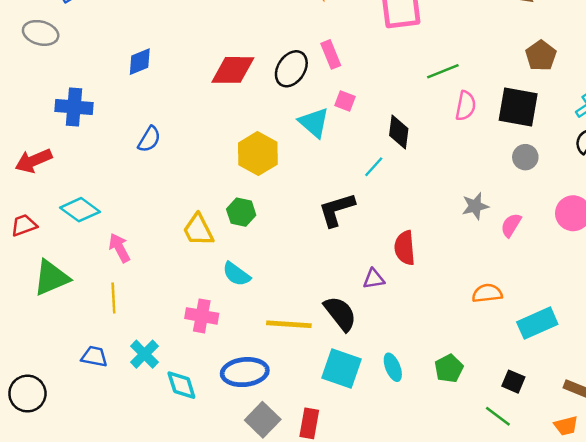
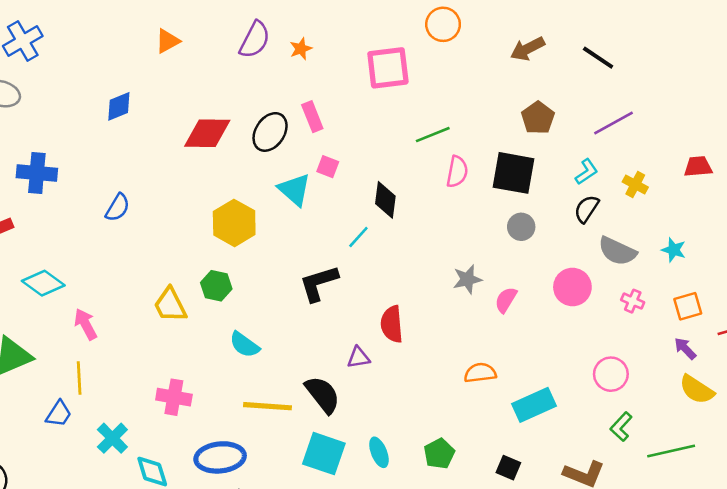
blue diamond: (140, 62) -> (119, 106), moved
cyan semicircle: (236, 274) -> (244, 345), moved
blue trapezoid: (94, 357) -> (59, 414), moved, turned 112

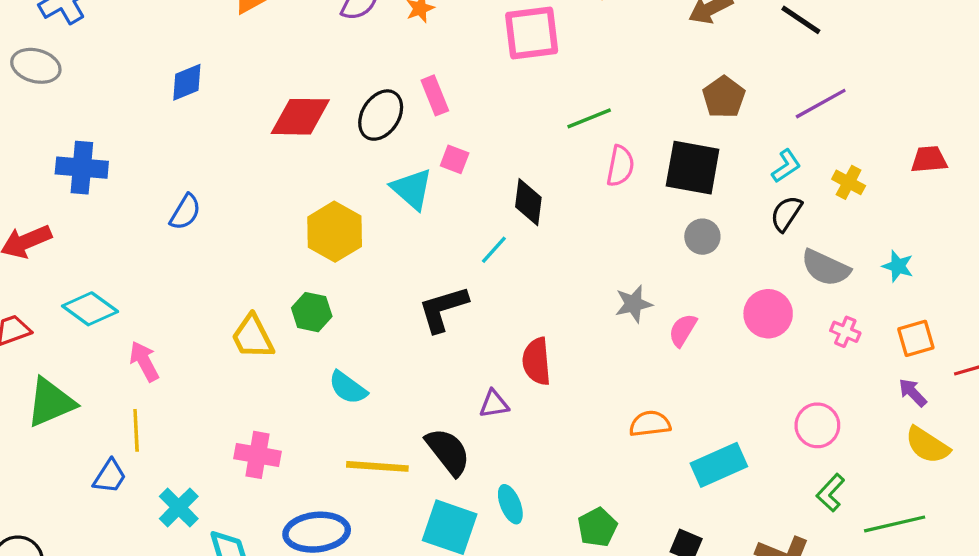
cyan ellipse: (379, 452) -> (510, 504), moved

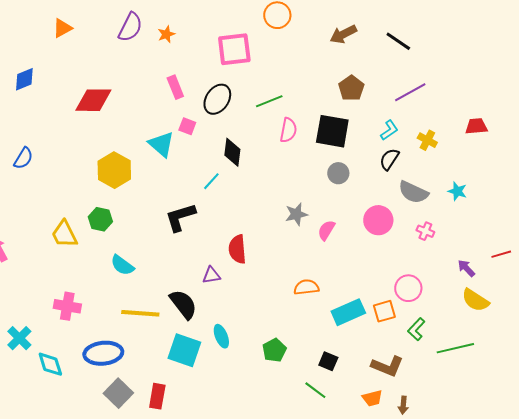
black ellipse: (381, 115) -> (217, 99), moved
orange square: (916, 338) -> (384, 311), moved

